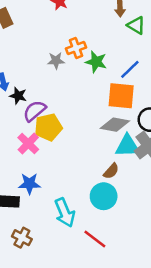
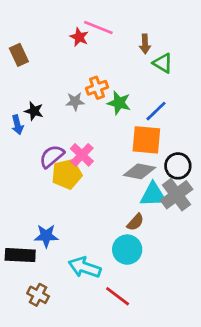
black star: (18, 96) -> (34, 111), moved
pink cross: (28, 143) -> (82, 155), moved
cyan arrow: (65, 213) -> (85, 267), turned 132

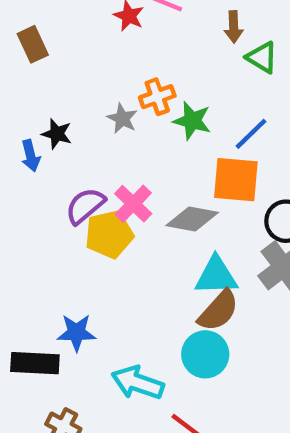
gray star: (75, 101) -> (122, 119), turned 30
gray diamond: (139, 171) -> (192, 219), moved
cyan triangle: (153, 195) -> (216, 276), moved
brown semicircle: (135, 222) -> (218, 311), size x1.5

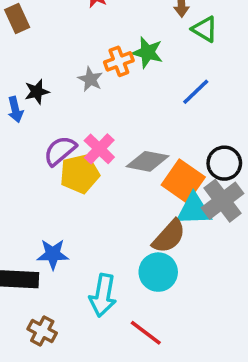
green star: (192, 121) -> (147, 52), moved
black star: (57, 134) -> (37, 92), turned -30
orange square: (236, 180) -> (183, 181), moved, turned 30
cyan triangle: (216, 276) -> (194, 210), moved
cyan arrow: (138, 383) -> (103, 295), turned -99

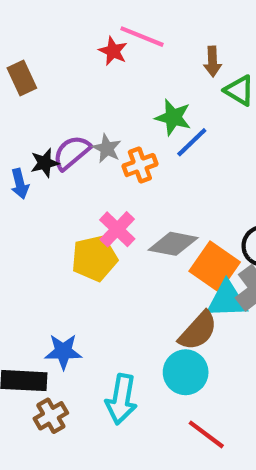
orange cross: (119, 61) -> (140, 165), moved
blue line: (196, 92) -> (192, 142), moved
purple semicircle: (60, 151) -> (72, 153), moved
brown cross: (42, 331) -> (51, 416), moved, turned 32
red line: (146, 333) -> (206, 434), moved

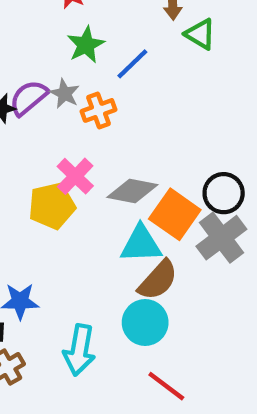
green star: (173, 117) -> (86, 45), moved, turned 30
blue line: (192, 142) -> (132, 64), moved
cyan triangle: (227, 300) -> (141, 244), moved

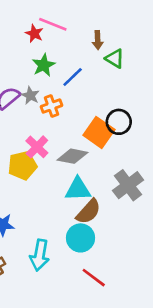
black circle: (224, 193) -> (119, 122), moved
orange square: (175, 214) -> (99, 132), moved

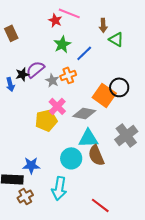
gray star: (30, 95) -> (52, 80), moved
brown semicircle: (88, 212) -> (96, 155), turned 115
cyan circle: (80, 238) -> (71, 158), moved

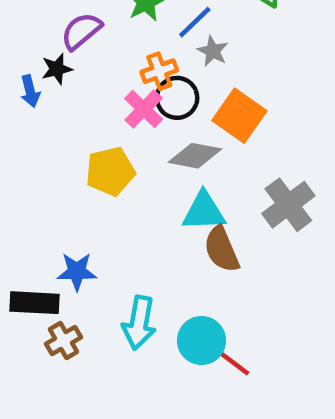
purple semicircle: (35, 69) -> (81, 31), moved
gray star: (52, 80) -> (213, 51), moved
black circle: (119, 87) -> (177, 98), moved
pink cross: (57, 106) -> (144, 109), moved
cyan circle: (71, 158) -> (202, 341), moved

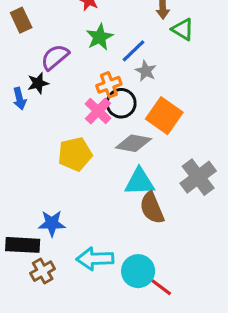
cyan arrow: (139, 323) -> (95, 259), turned 78

